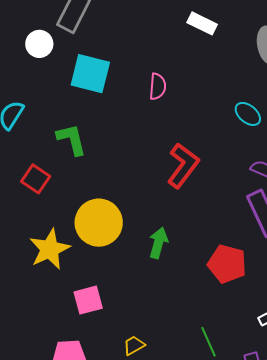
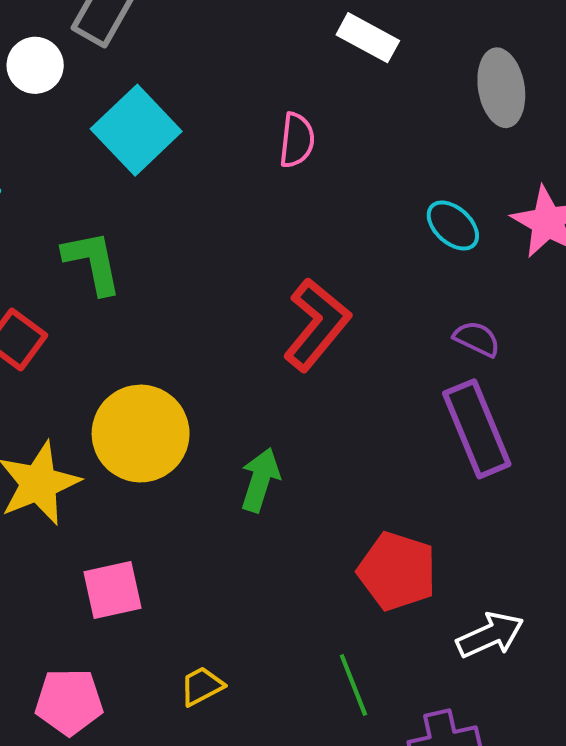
cyan square: (90, 74) -> (136, 130), turned 30
pink semicircle: (158, 86) -> (297, 140), moved
red pentagon: (227, 264) -> (397, 571), moved

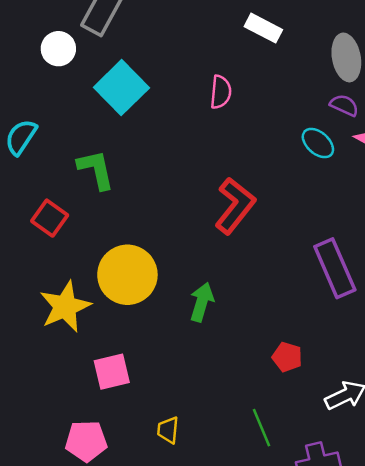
purple semicircle: (477, 339) -> (344, 105), moved
red pentagon: (397, 571) -> (287, 357), size x0.6
yellow trapezoid: (202, 686) -> (168, 430), turned -56

